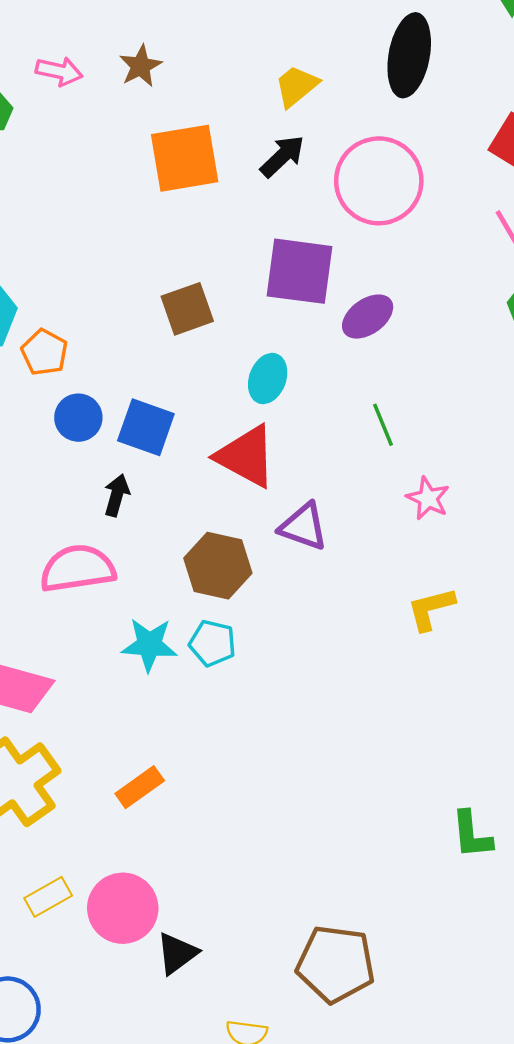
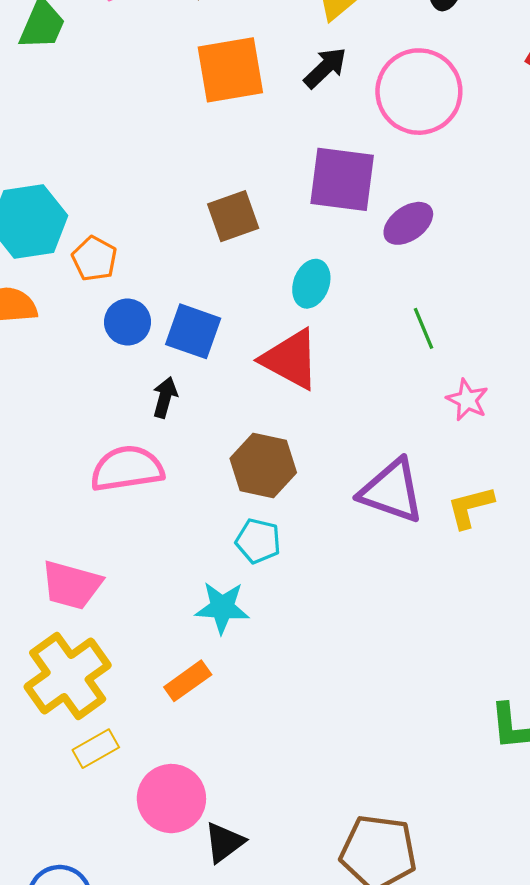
purple triangle: (303, 527) -> (392, 491), moved, size x1.4
cyan star: (149, 645) -> (222, 608), moved
yellow rectangle: (48, 897) -> (96, 749), moved

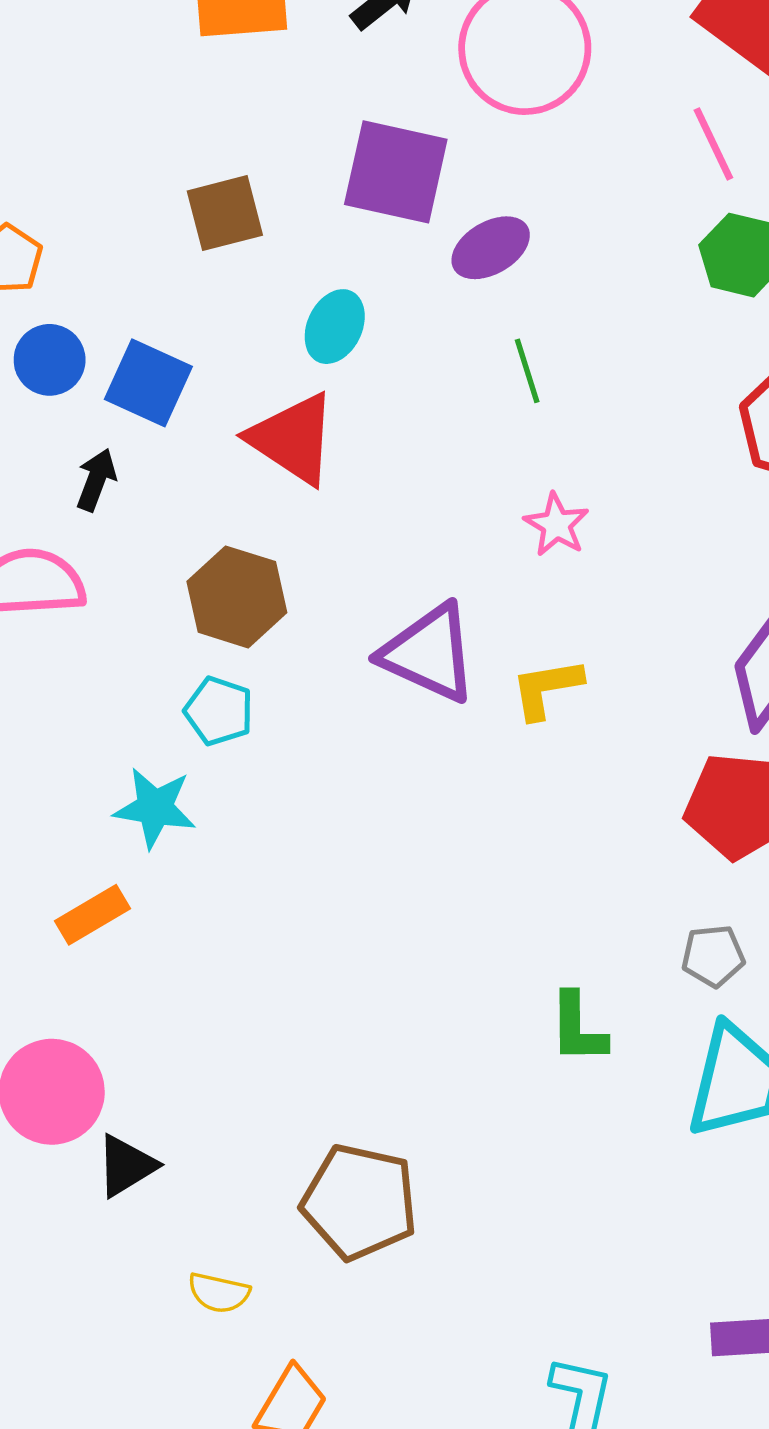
green line: (423, 328) -> (527, 371), moved

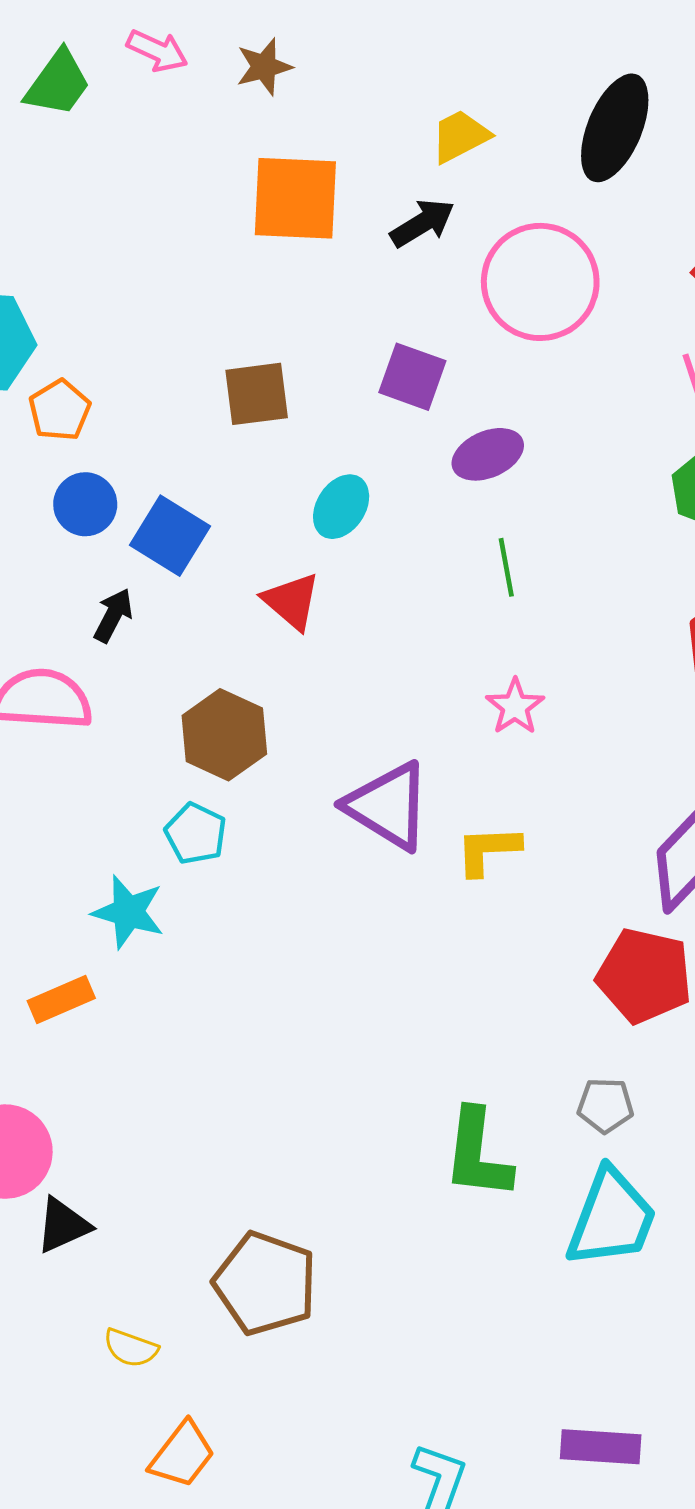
purple square: (396, 172) -> (412, 377), size x0.7
red triangle: (293, 439) -> (291, 601), size x0.7
green L-shape: (578, 1028) -> (478, 1154), size x1.4

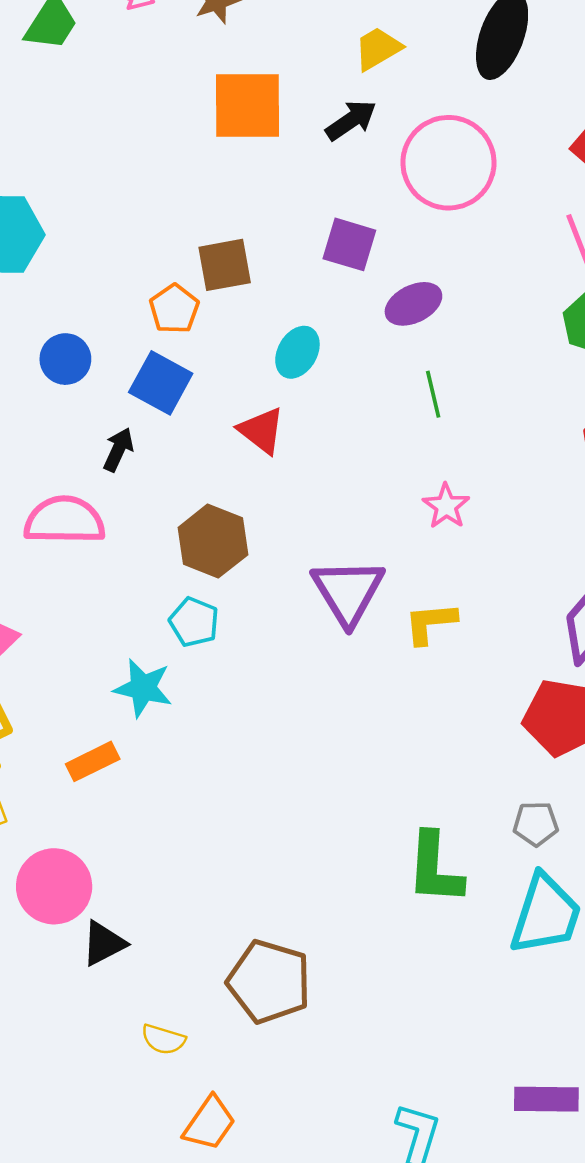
orange pentagon: (60, 410) -> (174, 309), moved
blue circle: (85, 504) -> (65, 359), moved
purple triangle: (388, 806) -> (348, 592), turned 30

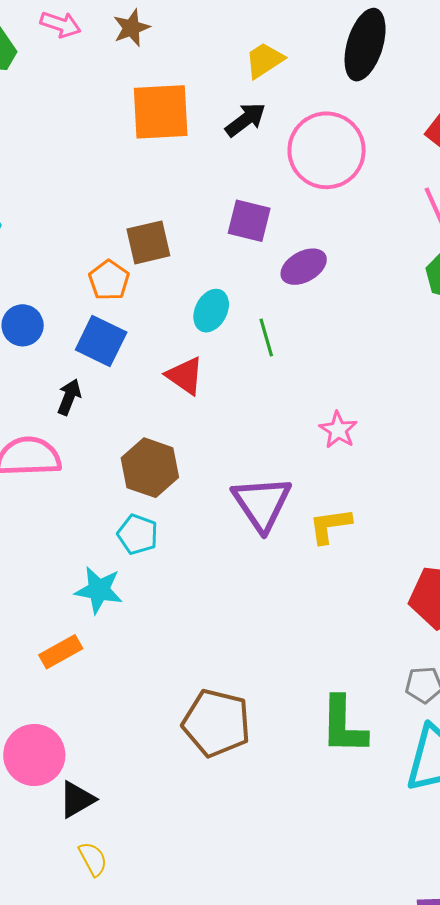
green line: (433, 394) -> (266, 337), moved
brown pentagon: (269, 982) -> (216, 723), moved
yellow semicircle: (163, 1039) -> (93, 859), moved, turned -132

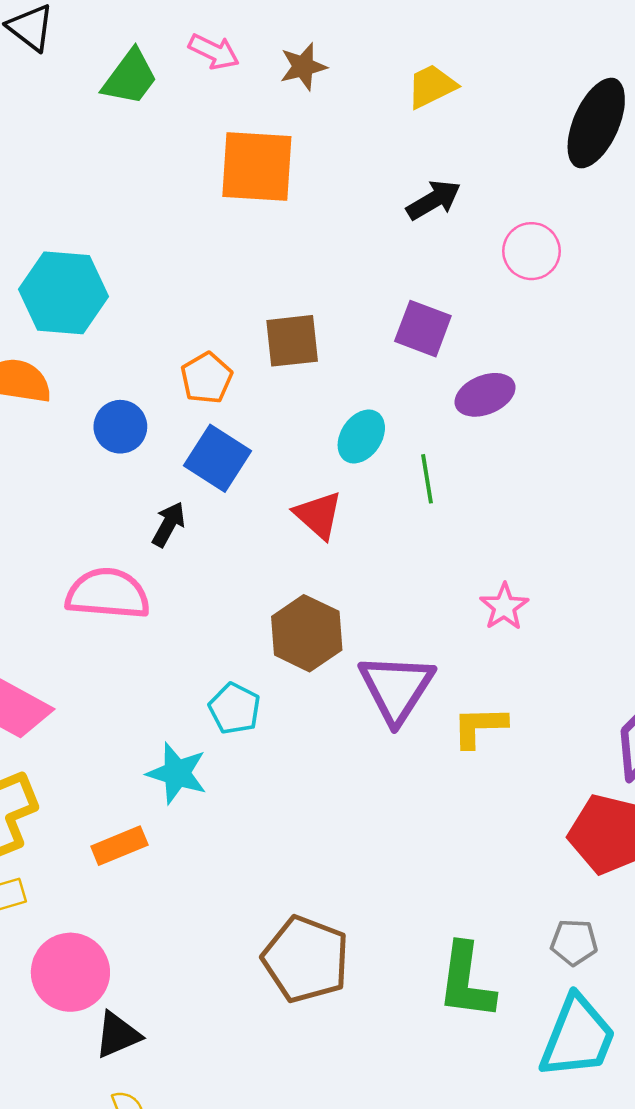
yellow trapezoid: (264, 60) -> (432, 86), moved
orange square: (161, 112) -> (257, 167), moved
pink circle: (327, 150) -> (532, 251), size x0.6
orange pentagon: (109, 280) -> (206, 378), moved
brown hexagon: (150, 468) -> (307, 633), moved

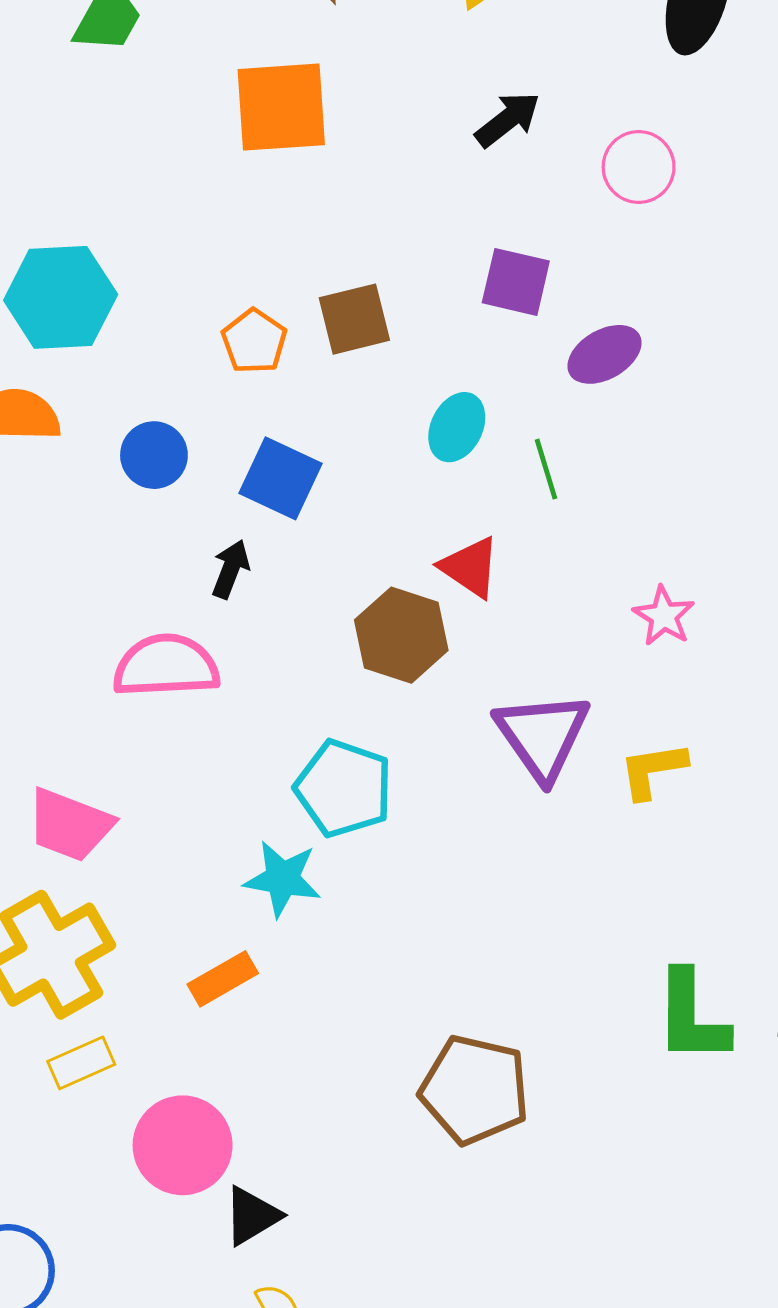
orange pentagon: (206, 378) -> (254, 341), moved
red triangle: (318, 515) -> (470, 567), moved
brown hexagon: (307, 633) -> (401, 635), moved
cyan pentagon: (235, 709) -> (344, 788), size x1.5
green L-shape: (466, 981) -> (691, 1017), moved

